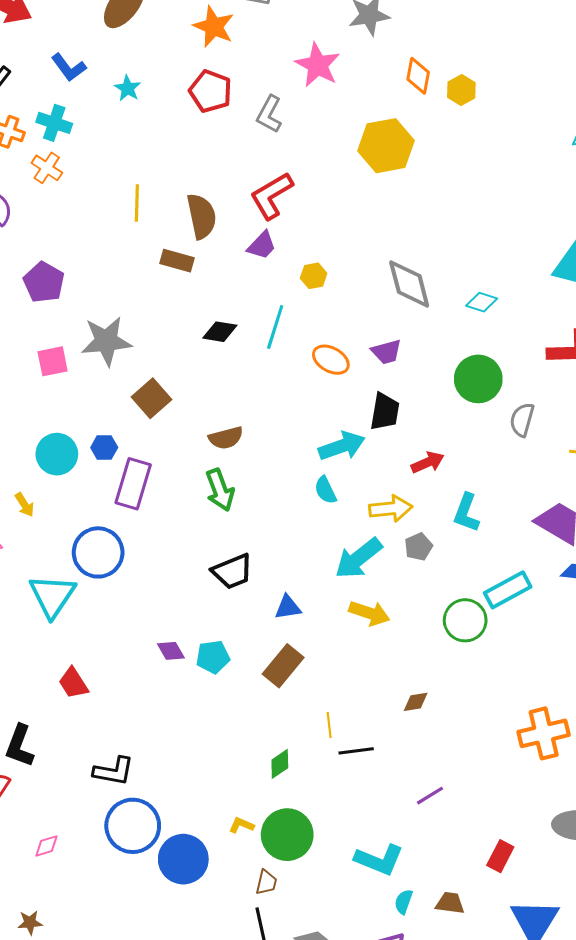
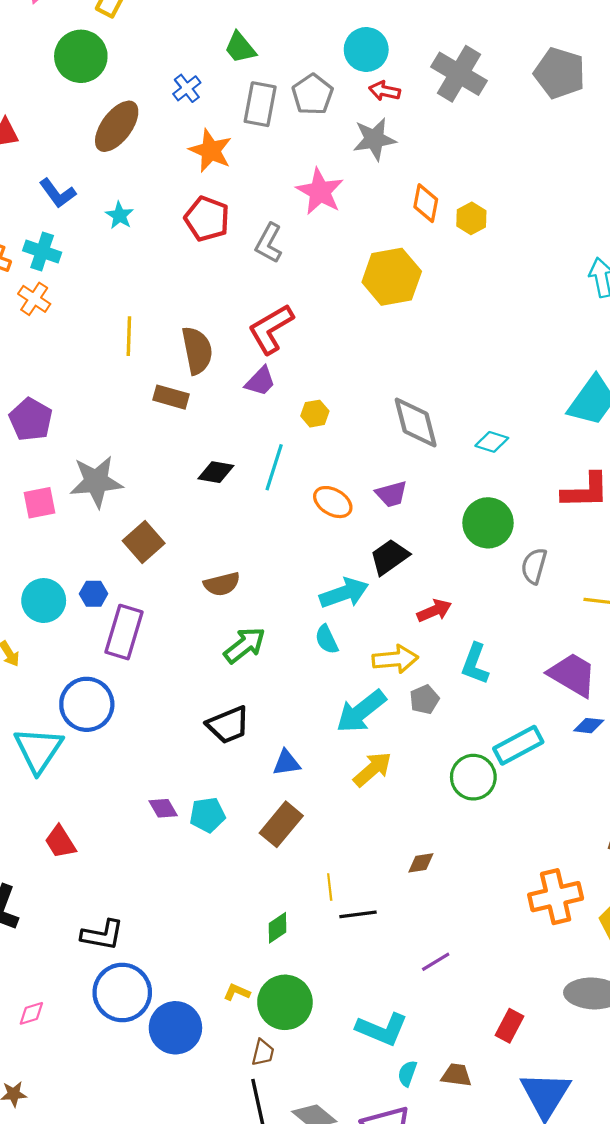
black trapezoid: (385, 412) -> (389, 557), turned -135
green arrow: (220, 490) -> (245, 645), moved, turned -108
yellow arrow: (369, 613) -> (372, 769), turned -60

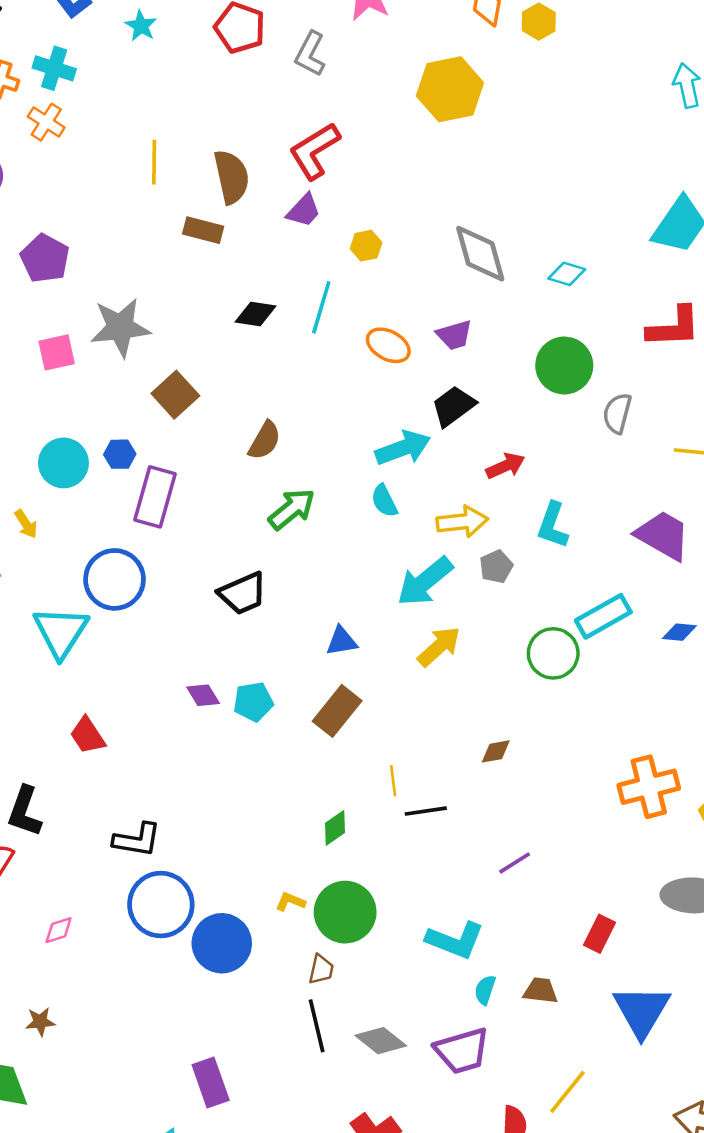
brown semicircle: (222, 584) -> (265, 440), turned -45
black trapezoid: (228, 725) -> (243, 593), moved
blue diamond: (589, 726) -> (679, 632), moved

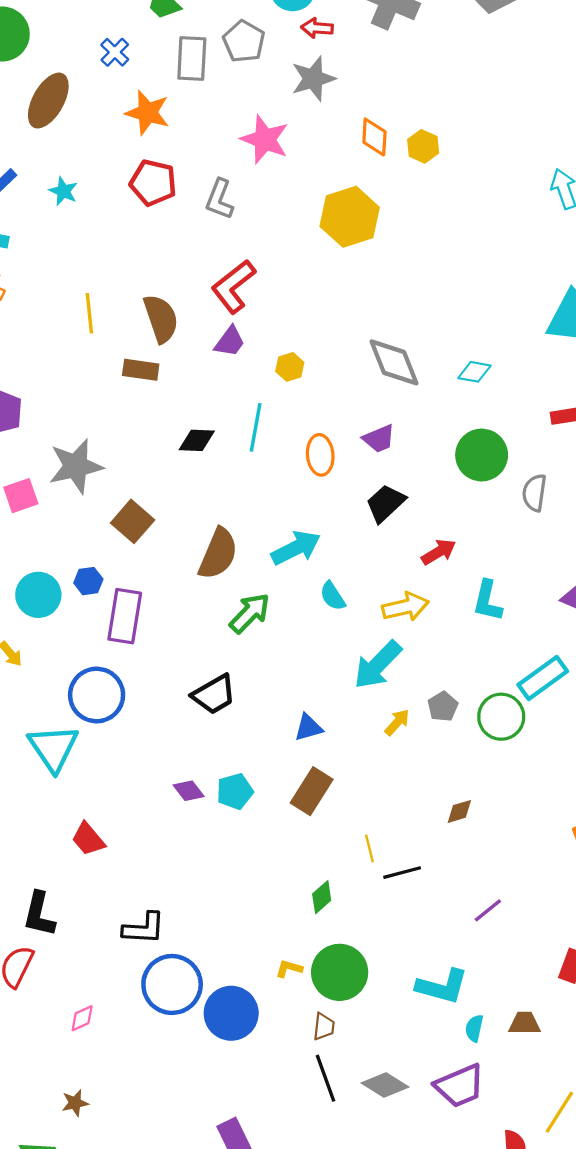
orange ellipse: (388, 345) -> (320, 455), turned 63
brown semicircle: (265, 440) -> (218, 554), size x1.4
cyan arrow: (403, 448) -> (296, 548), moved
gray pentagon: (496, 567) -> (443, 707), moved
yellow arrow: (439, 647) -> (397, 722), size x0.7

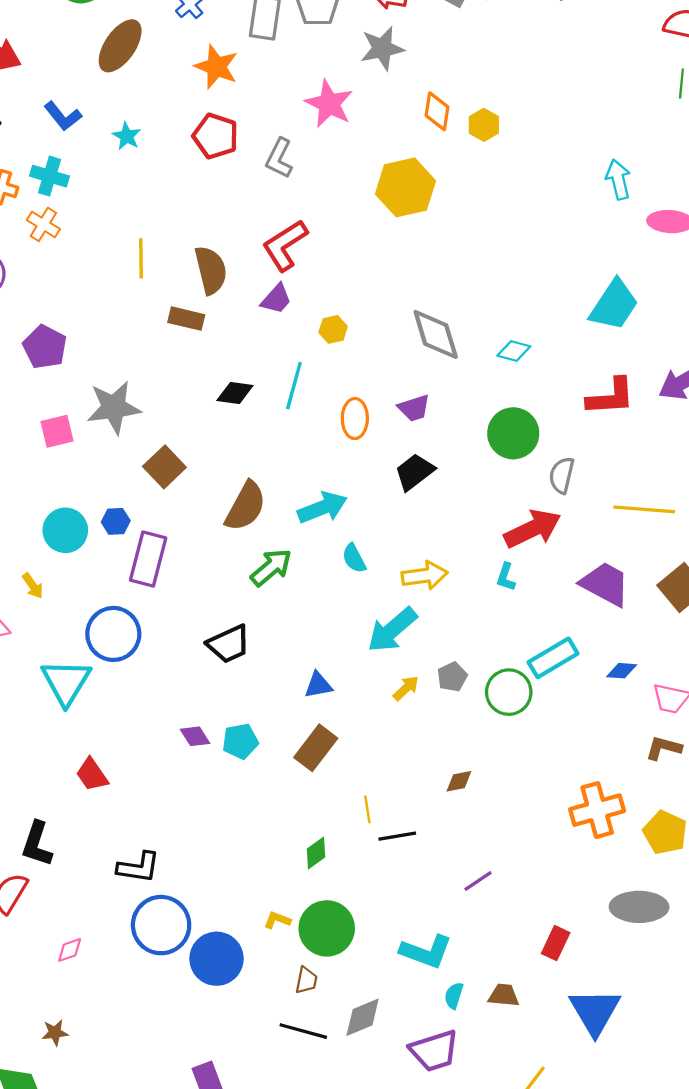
red arrow: (439, 552) -> (533, 529), moved, size x1.6
cyan L-shape: (488, 601) -> (506, 577), size x0.7
black line: (326, 1078) -> (303, 1031), turned -60
gray diamond: (385, 1085) -> (363, 1017), moved, turned -60

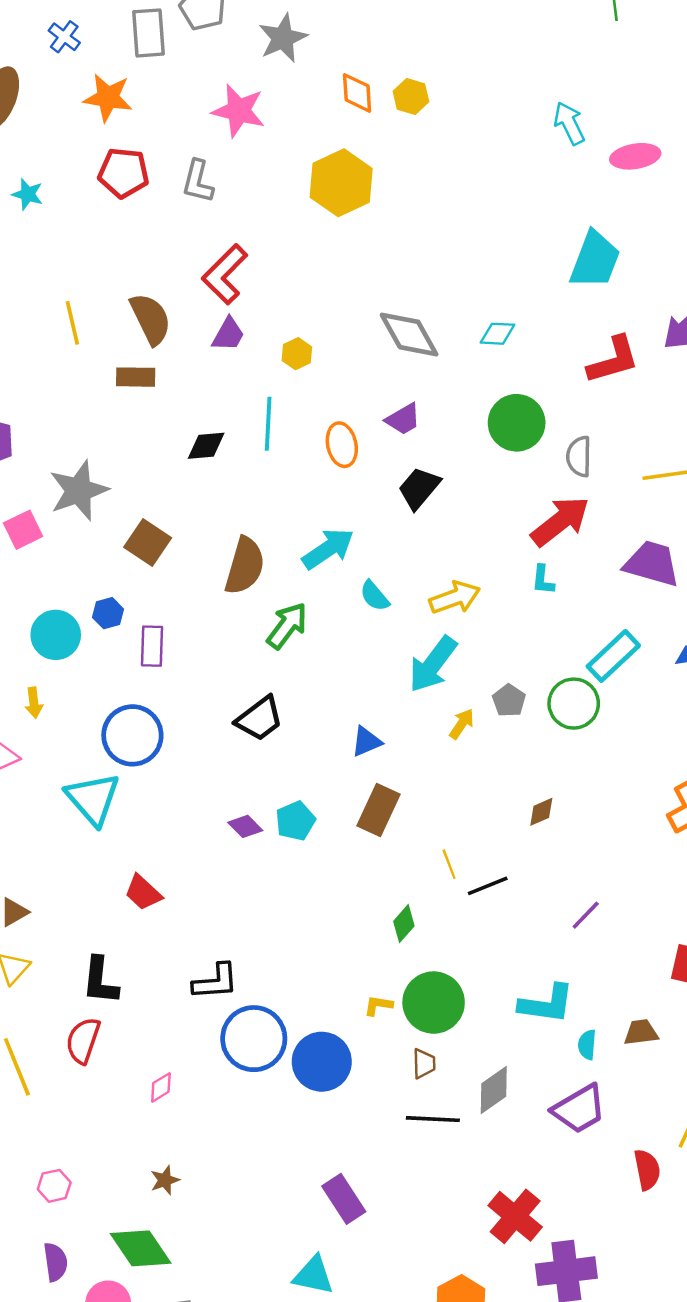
purple rectangle: (148, 559) -> (152, 646), size x0.7
yellow arrow: (33, 586) -> (34, 703), turned 40

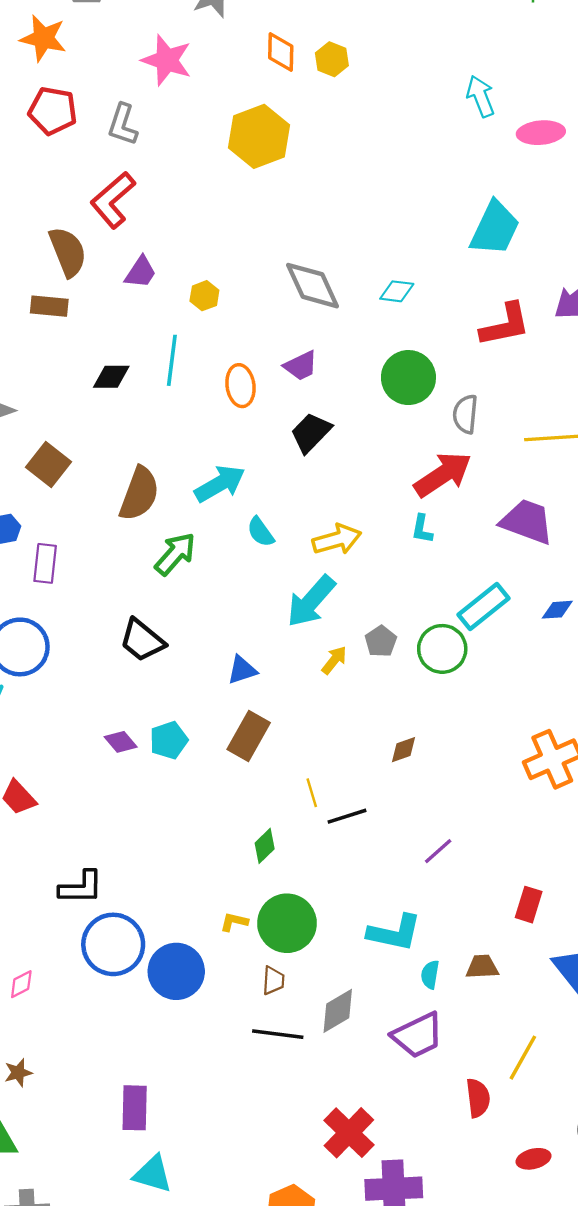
red L-shape: (225, 274) -> (113, 200), moved
black trapezoid: (260, 719) -> (142, 640), turned 72
purple rectangle: (344, 1199) -> (135, 1108), moved, turned 30

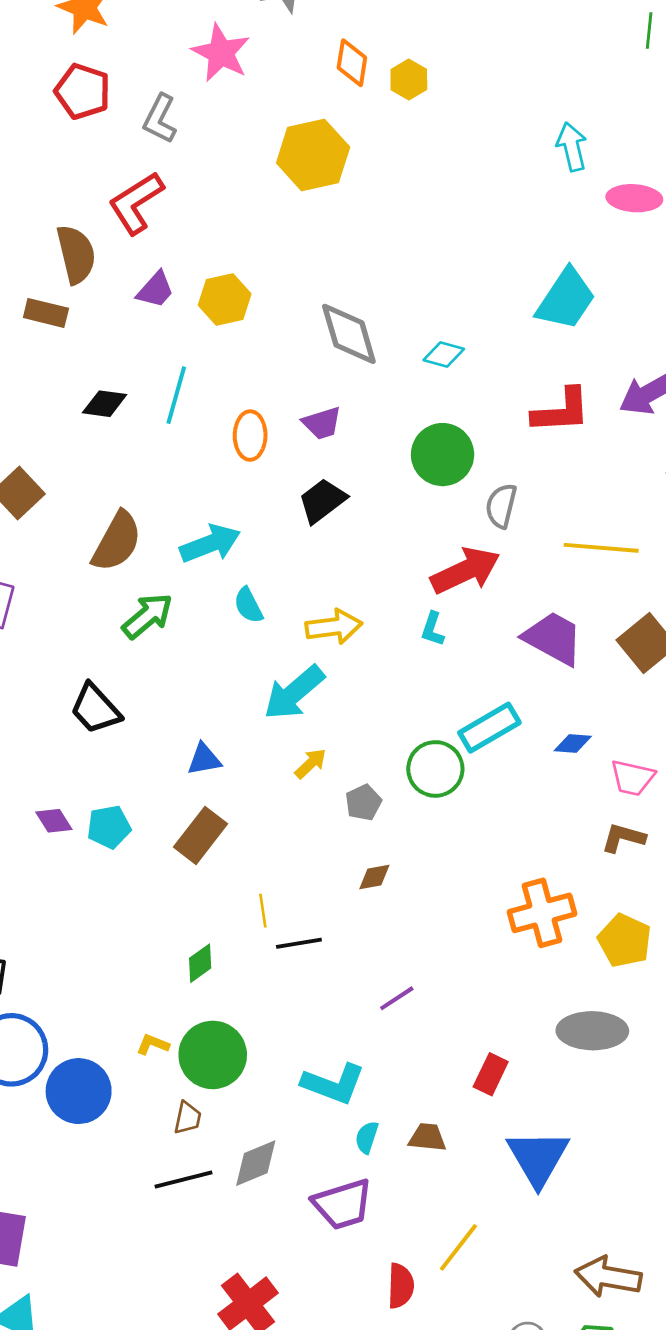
yellow hexagon: (204, 296) -> (225, 299), moved, size x1.5
gray pentagon: (381, 641) -> (363, 803), moved
black line: (278, 1034) -> (184, 1180), turned -30

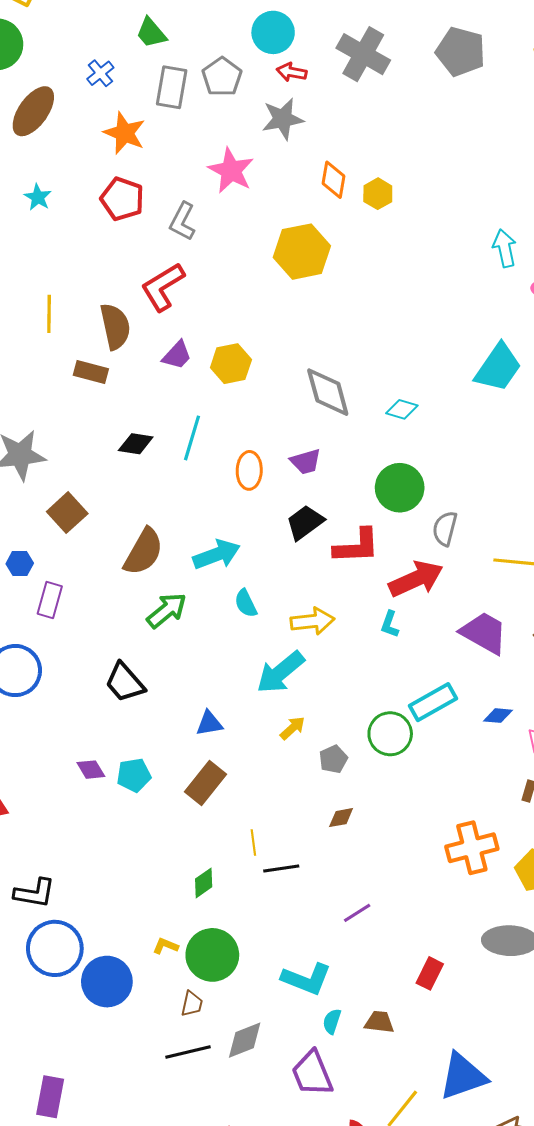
red L-shape: (561, 411) -> (357, 546), moved
blue triangle: (538, 1158) -> (463, 1076), moved, turned 40
purple trapezoid: (343, 1204) -> (312, 1073), turned 84

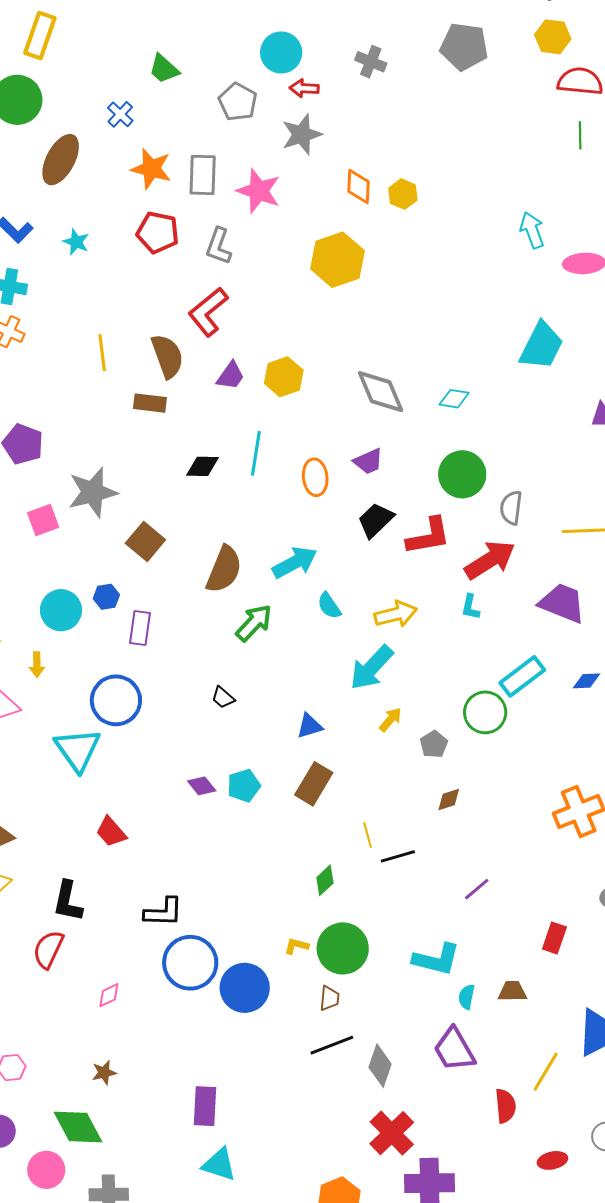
gray cross: (363, 54) -> (371, 62), size x0.6
gray rectangle: (172, 87) -> (203, 175), moved
black trapezoid: (125, 682) -> (223, 698), size x0.6
gray diamond: (245, 1040) -> (380, 1066), moved, turned -42

